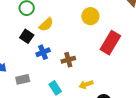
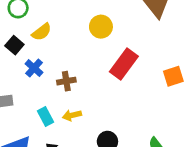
blue cross: (43, 52) -> (34, 68), turned -32
yellow arrow: (86, 84) -> (72, 115), moved

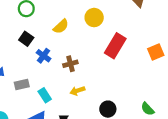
yellow semicircle: (42, 32) -> (61, 26), moved
cyan rectangle: (45, 116) -> (45, 95), moved

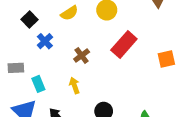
brown cross: (70, 64) -> (82, 55), moved, turned -32
yellow arrow: (77, 91) -> (74, 85), turned 80

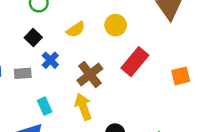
brown cross: (82, 55) -> (90, 75), size x1.5
gray rectangle: (16, 68) -> (23, 73), moved
yellow arrow: (74, 85) -> (83, 107), size x1.5

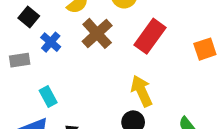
brown cross: (90, 75) -> (97, 33), moved
yellow arrow: (83, 107) -> (142, 91), moved

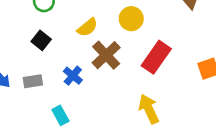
blue cross: (51, 42) -> (73, 76), moved

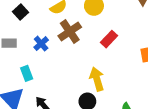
red rectangle: (156, 57) -> (109, 39), size x0.7

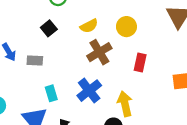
red rectangle: (109, 39) -> (140, 63), turned -35
blue cross: (41, 44) -> (89, 91), moved, size x1.5

